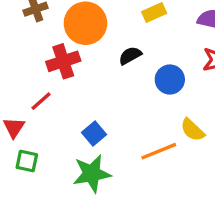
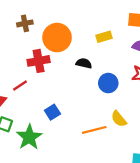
black semicircle: (130, 56) -> (84, 63), turned 35
green star: (92, 174) -> (29, 137), moved, turned -30

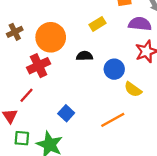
yellow semicircle: (119, 119) -> (133, 89), moved

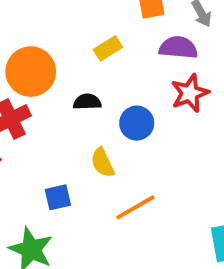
yellow semicircle: (133, 89) -> (102, 162), moved, turned 30
blue square: (66, 113) -> (58, 197), turned 35

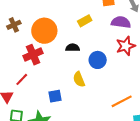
orange line: (135, 207) -> (122, 101), moved

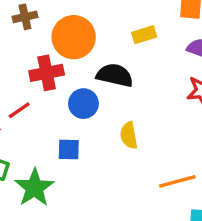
black semicircle: (73, 48) -> (115, 75), size x1.5
blue circle: (98, 60) -> (83, 104), moved
yellow semicircle: (79, 79) -> (129, 135), moved

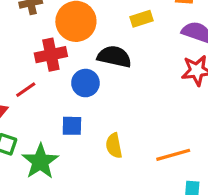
yellow semicircle: (129, 135) -> (114, 146), moved

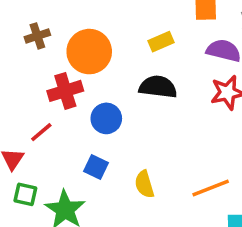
black semicircle: (114, 57) -> (158, 87), moved
blue square: (72, 126) -> (96, 167), turned 30

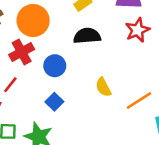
blue square: (96, 167) -> (54, 102), turned 30
yellow semicircle: (144, 184) -> (103, 87), moved

